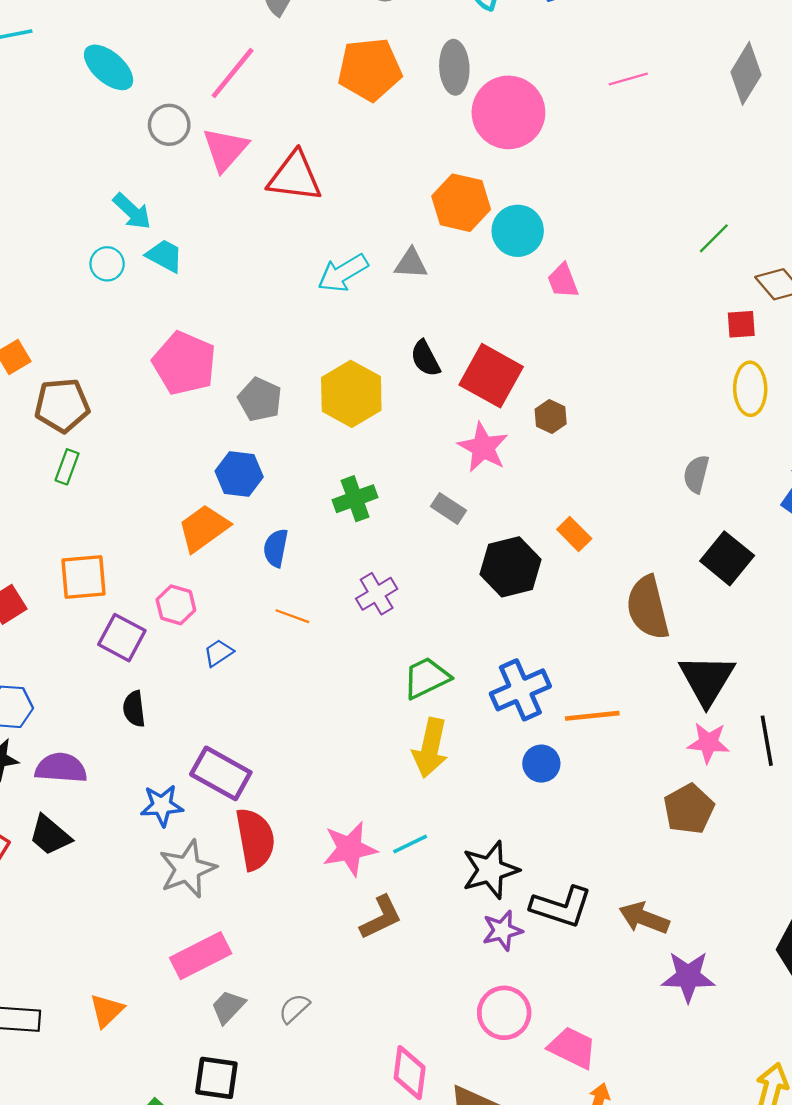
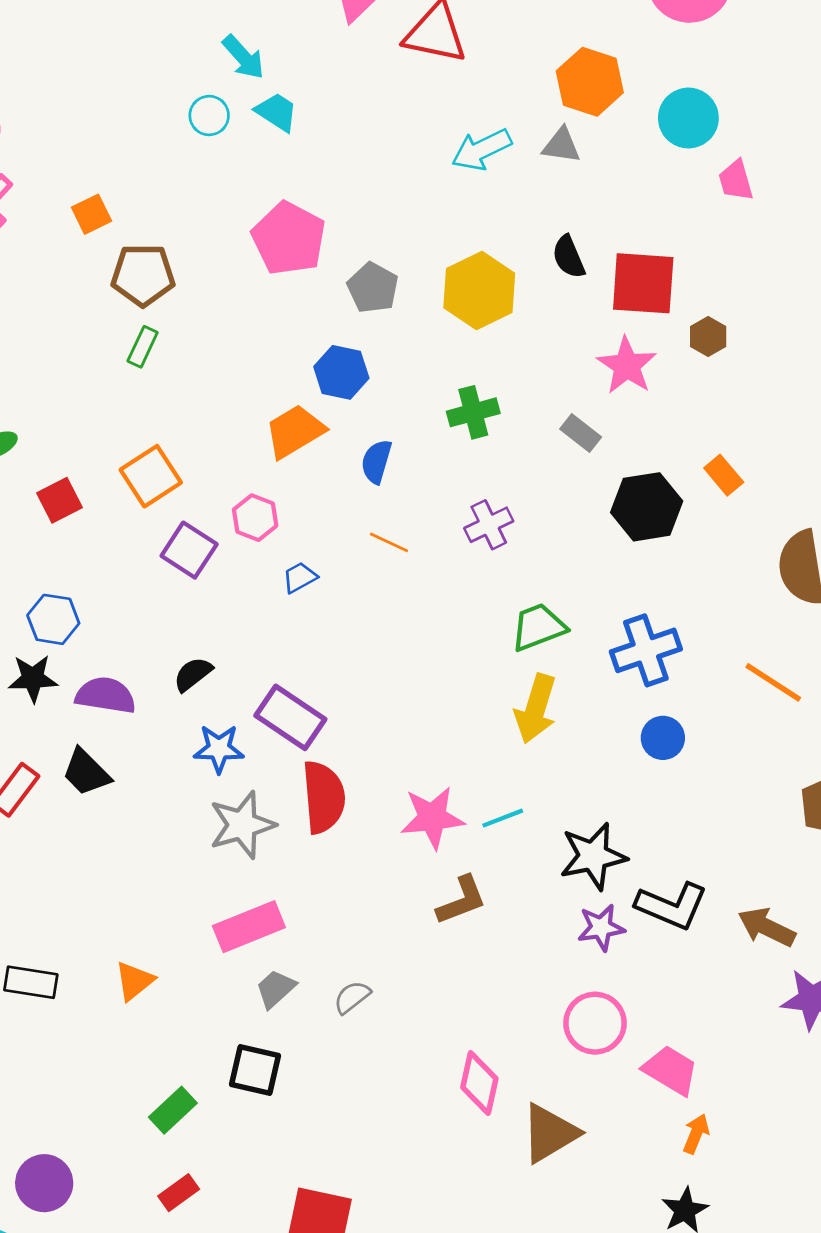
orange hexagon: (461, 203) -> (590, 82), moved
red square: (491, 376) -> (643, 283), turned -30
orange square: (84, 577) -> (151, 476), turned -33
black semicircle: (134, 709) -> (193, 674), moved, turned 54
orange line: (592, 716) -> (773, 682), moved, turned 34

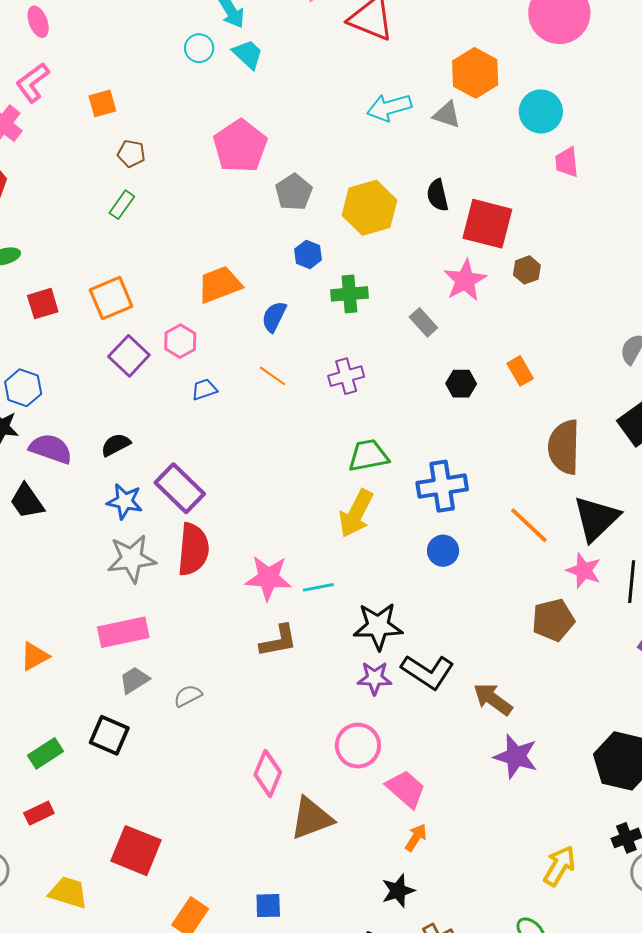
brown pentagon: (143, 275) -> (131, 153), size x0.6
blue hexagon: (341, 372) -> (308, 254), moved, size x0.7
black hexagon: (647, 507) -> (461, 384), size x0.6

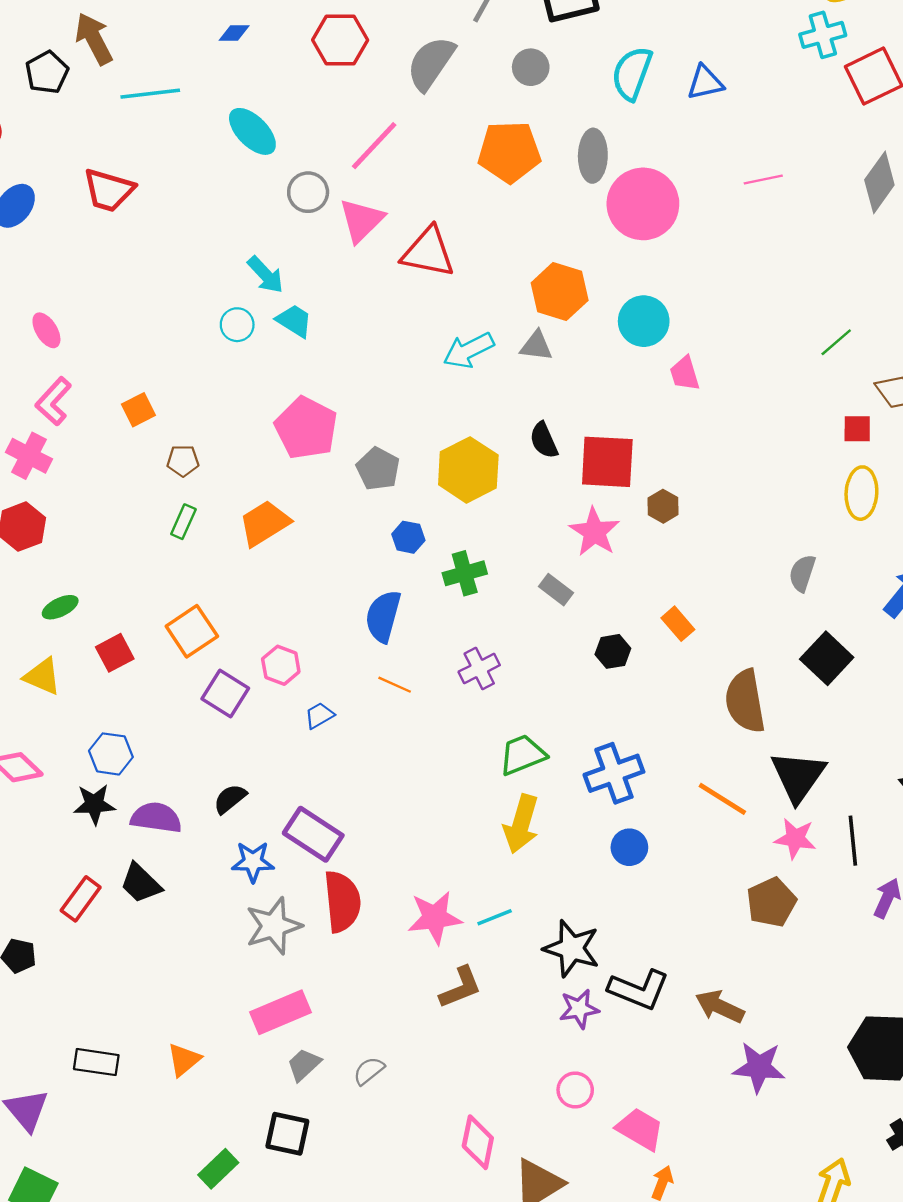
orange trapezoid: (220, 285) -> (264, 523), moved
blue semicircle: (274, 317) -> (383, 616), size x1.4
black star: (378, 626) -> (572, 948), turned 30
pink circle: (358, 746) -> (575, 1090), size x0.7

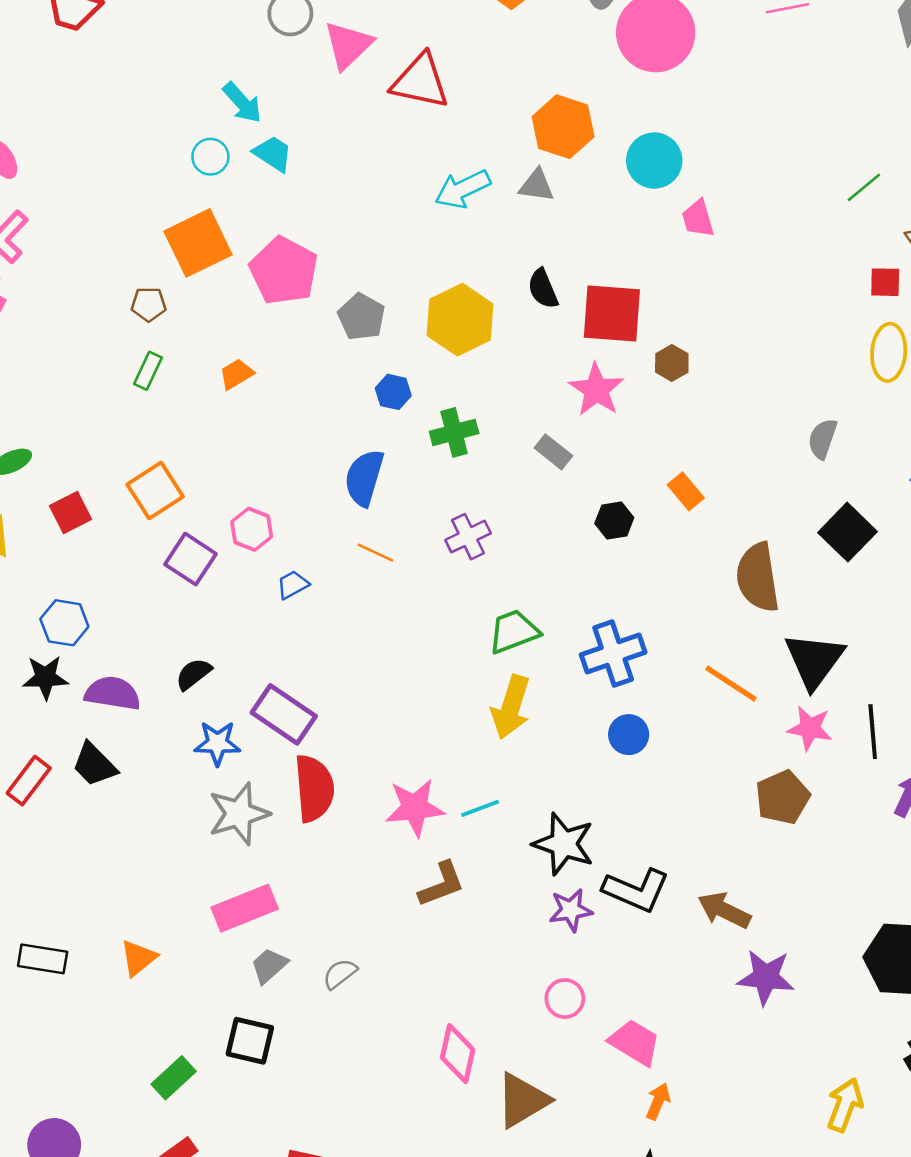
orange square: (138, 410) -> (198, 243), moved, size x1.8
orange trapezoid: (264, 523) -> (236, 374), size x0.6

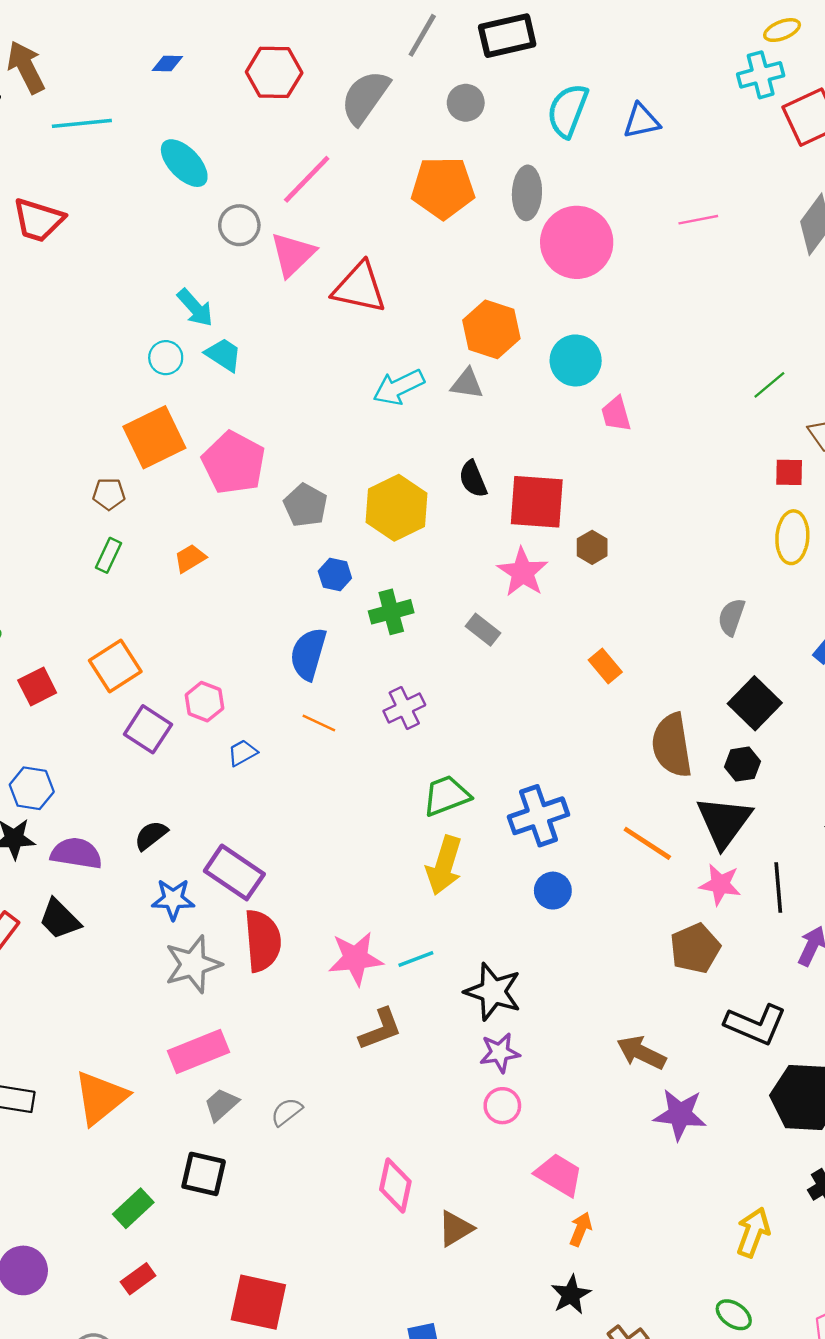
black hexagon: (614, 520) -> (742, 764), moved
black L-shape: (636, 890) -> (756, 1024), moved
orange triangle: (138, 958) -> (101, 1098), size x1.6
pink circle: (565, 999) -> (502, 1106), moved
brown triangle: (522, 1100) -> (455, 1228), size x0.7

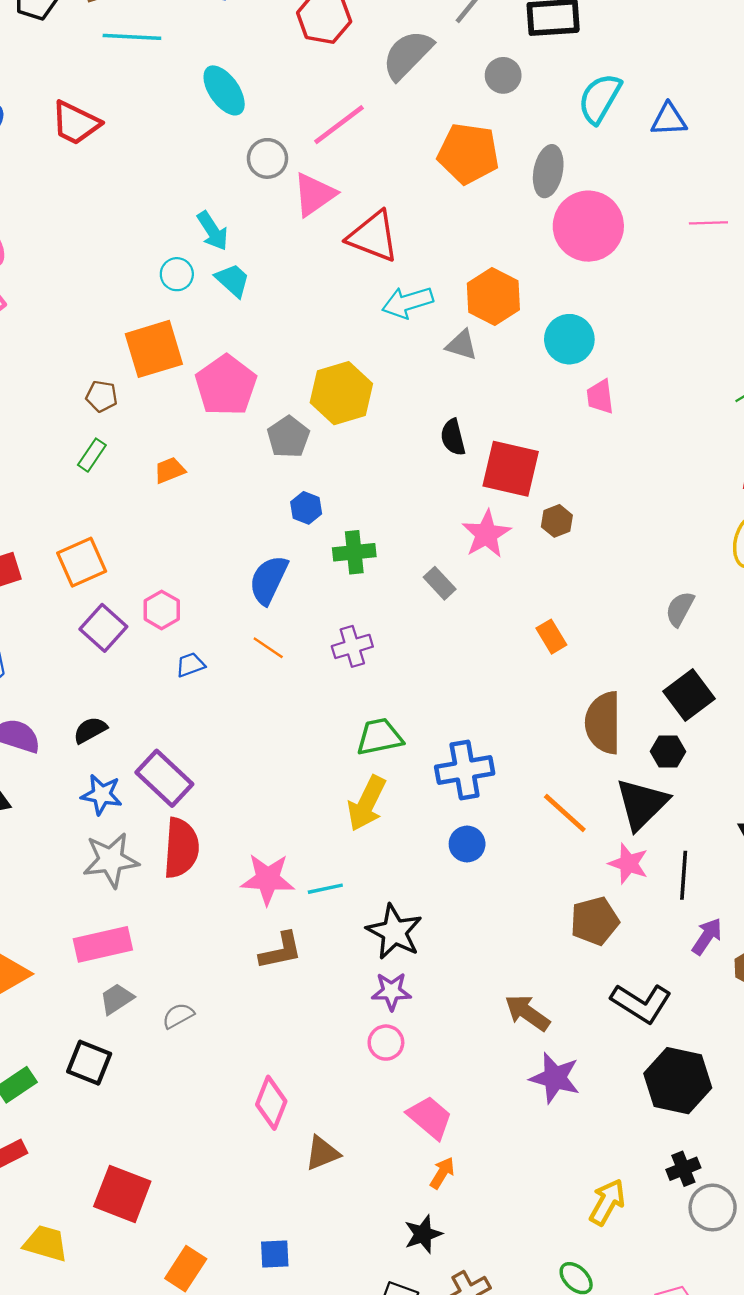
cyan arrow: (399, 387) -> (408, 302), moved
yellow hexagon: (396, 508) -> (341, 393), moved

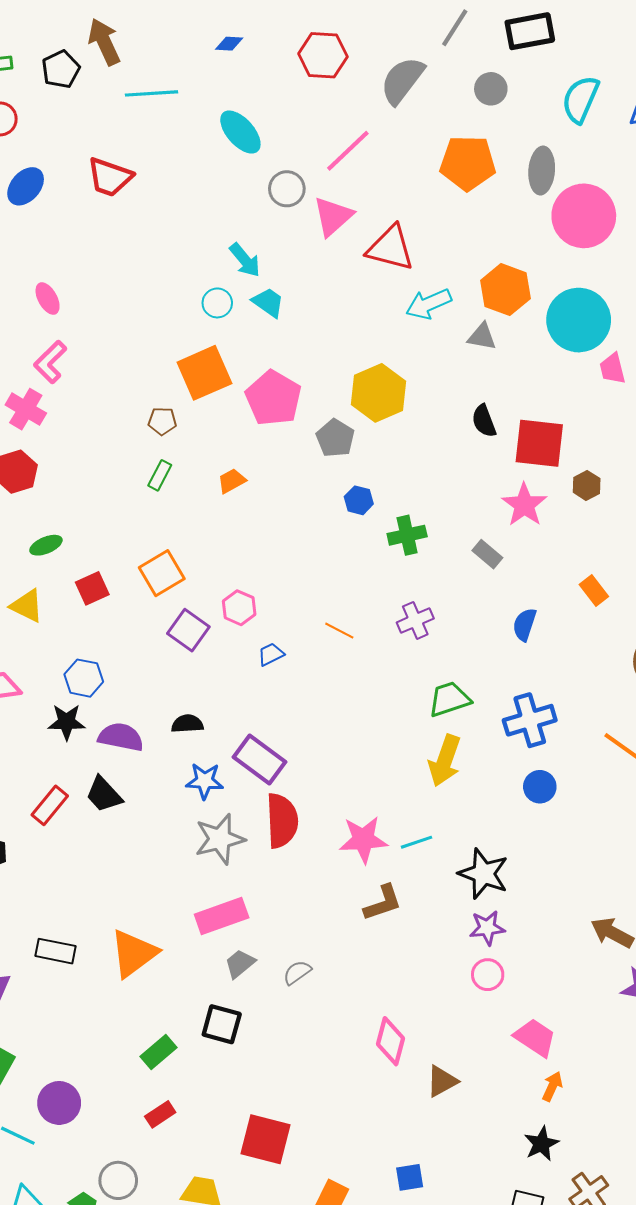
cyan circle: (569, 339) -> (579, 320), size x1.4
blue semicircle: (268, 580) -> (525, 625), moved, size x0.7
black semicircle: (90, 730) -> (187, 724), turned 32

